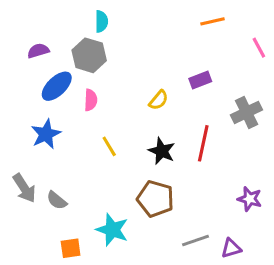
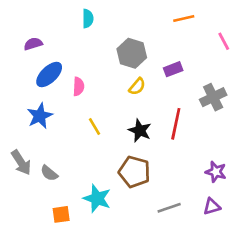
gray hexagon: (89, 55) -> (132, 53), moved
purple triangle: (231, 248) -> (212, 206), moved

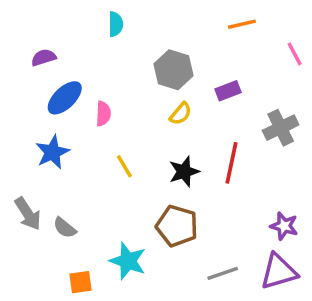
black star: (140, 130) -> (184, 172), turned 30
purple triangle: (212, 206) -> (279, 272), size x1.6

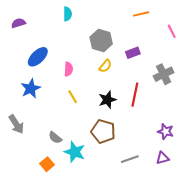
purple semicircle: (44, 57) -> (18, 23), moved
pink semicircle: (103, 114) -> (68, 69), moved
gray semicircle: (65, 228) -> (55, 138), moved
purple triangle: (279, 272) -> (163, 158), size x0.6
orange square: (80, 282) -> (47, 164), turned -32

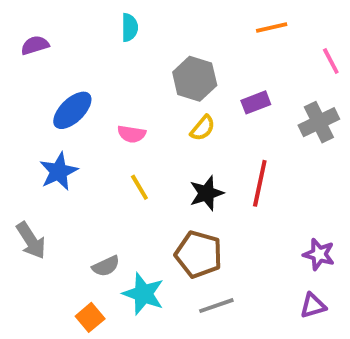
pink semicircle: (68, 69) -> (132, 134), turned 96
gray cross: (164, 74) -> (319, 122), moved
gray semicircle: (55, 138) -> (106, 266), turned -64
gray line: (130, 159) -> (216, 306), moved

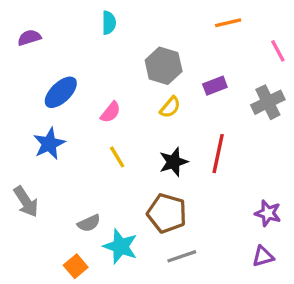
pink semicircle: (132, 134) -> (110, 112), turned -60

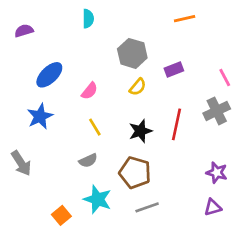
pink line: (278, 51) -> (225, 78), moved
gray cross: (268, 102) -> (217, 111), moved
gray semicircle: (89, 223) -> (88, 161), moved

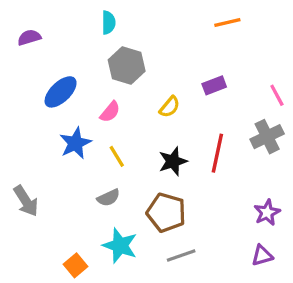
gray hexagon: (132, 53) -> (127, 66), moved
blue star: (40, 116) -> (75, 143), moved
purple star: (217, 173) -> (267, 213), turned 30

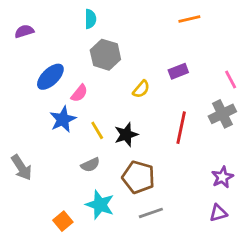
pink semicircle: (110, 112) -> (79, 93), moved
black star: (173, 161) -> (126, 135), moved

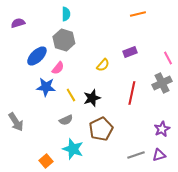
gray hexagon: (105, 55) -> (64, 40), moved
blue star: (63, 119) -> (46, 87), turned 30
brown pentagon: (138, 177) -> (101, 129), turned 30
gray line: (151, 213) -> (136, 155), moved

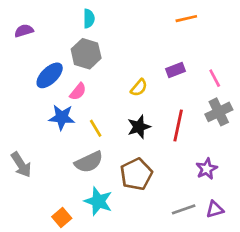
pink line: (168, 58) -> (215, 78), moved
black star: (92, 98) -> (139, 127), moved
gray semicircle: (66, 120) -> (89, 162), size x1.5
purple star: (162, 129) -> (207, 169), moved

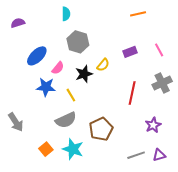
gray hexagon: (86, 54) -> (78, 42), moved
pink line: (215, 78) -> (159, 50), moved
black star: (139, 127) -> (84, 74), moved
orange square: (62, 218) -> (46, 149), moved

